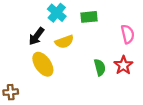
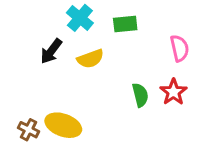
yellow ellipse: (43, 64) -> (63, 125), moved, turned -35
brown cross: (11, 92) -> (29, 130), moved, turned 32

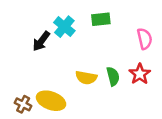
cyan cross: (80, 18) -> (64, 27), moved
yellow semicircle: (90, 59) -> (86, 78), moved, turned 30

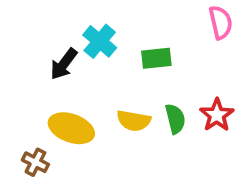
green rectangle: (101, 19) -> (156, 58), moved
pink semicircle: (145, 39) -> (221, 22), moved
yellow ellipse: (51, 101) -> (71, 128), moved

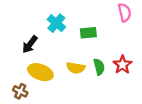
black arrow: (64, 64) -> (30, 44), moved

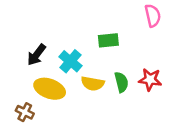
cyan cross: (56, 23) -> (70, 61), moved
red star: (122, 65) -> (150, 80), turned -30

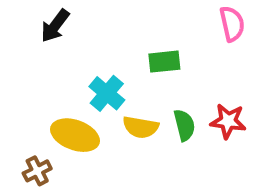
black arrow: (37, 55) -> (55, 26), moved
brown cross: (25, 112) -> (37, 171), turned 36

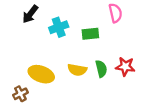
pink semicircle: (232, 24) -> (115, 13), moved
cyan cross: (107, 93) -> (59, 27), moved, turned 30

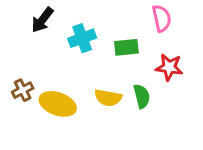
red star: (125, 66) -> (169, 67), moved
brown cross: (20, 94) -> (23, 90), moved

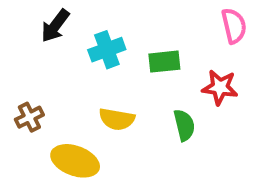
pink semicircle: (162, 18) -> (234, 26), moved
yellow semicircle: (108, 98) -> (117, 119), moved
yellow ellipse: (58, 104) -> (75, 161), moved

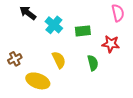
black arrow: (55, 26) -> (28, 13), turned 90
cyan cross: (107, 50) -> (54, 25), turned -30
yellow semicircle: (117, 119) -> (59, 60), turned -126

